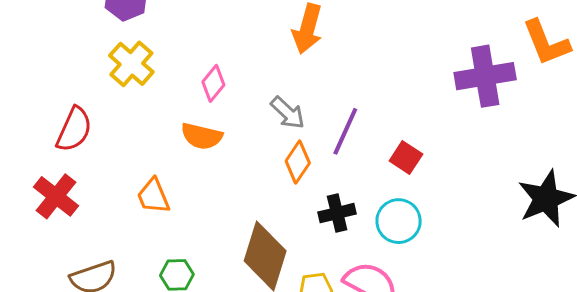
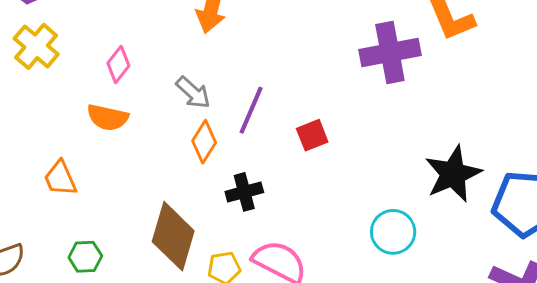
red square: (406, 157) -> (312, 135), turned 36
cyan circle: (399, 221) -> (393, 232), moved

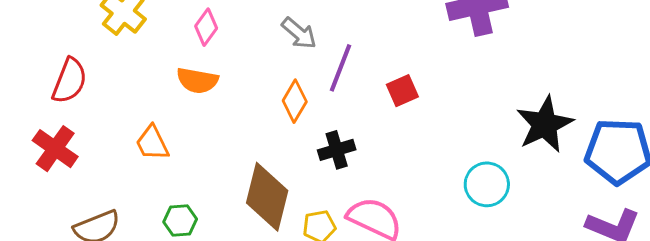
gray arrow: (193, 93) -> (299, 33), moved

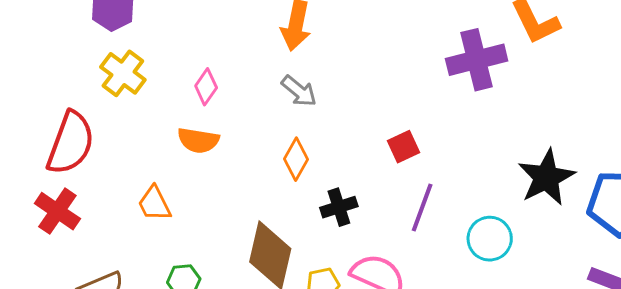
purple line: (341, 68) -> (422, 207), moved
red semicircle: (70, 81) -> (71, 143), size x1.4

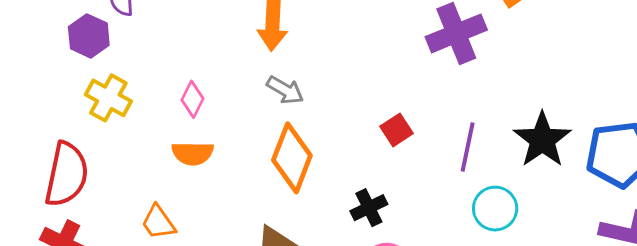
orange diamond: (296, 159) -> (292, 158), size x1.6
black cross: (339, 207) -> (369, 208), moved
purple line: (422, 207) -> (468, 147), moved

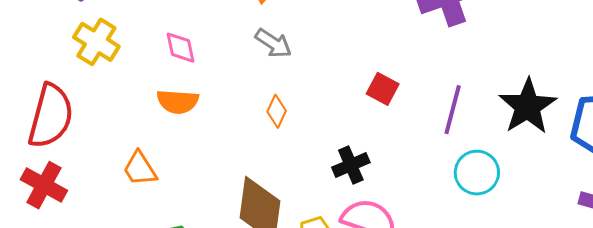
pink diamond: (193, 99) -> (180, 48), turned -42
red square: (397, 130) -> (383, 89), turned -32
orange diamond: (292, 158) -> (277, 111), size x0.5

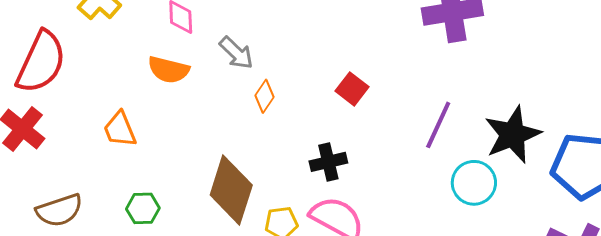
gray arrow: (273, 43) -> (236, 53), moved
red square: (383, 89) -> (352, 89), moved
cyan circle: (477, 173) -> (474, 183), moved

